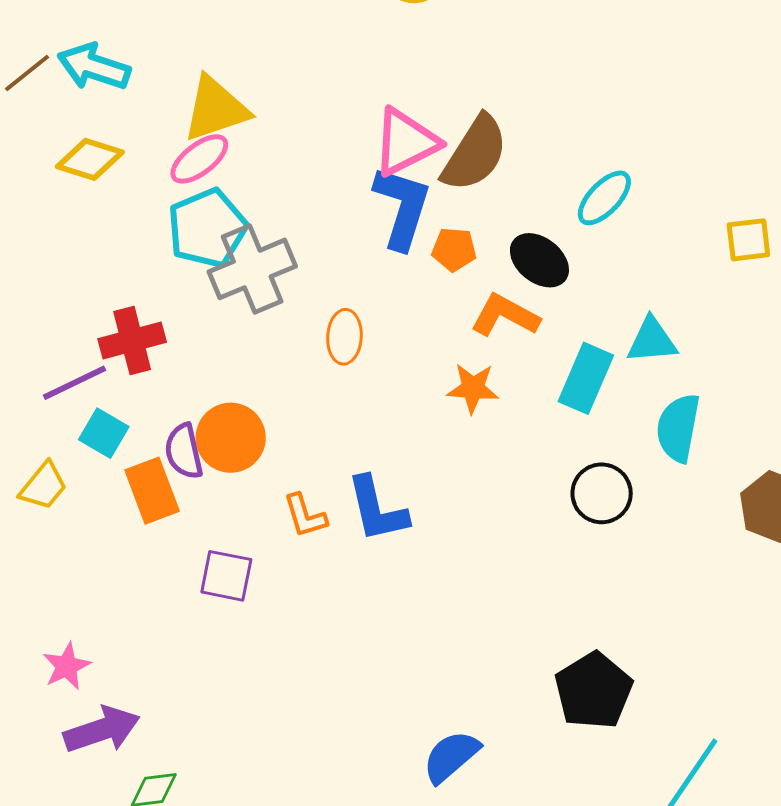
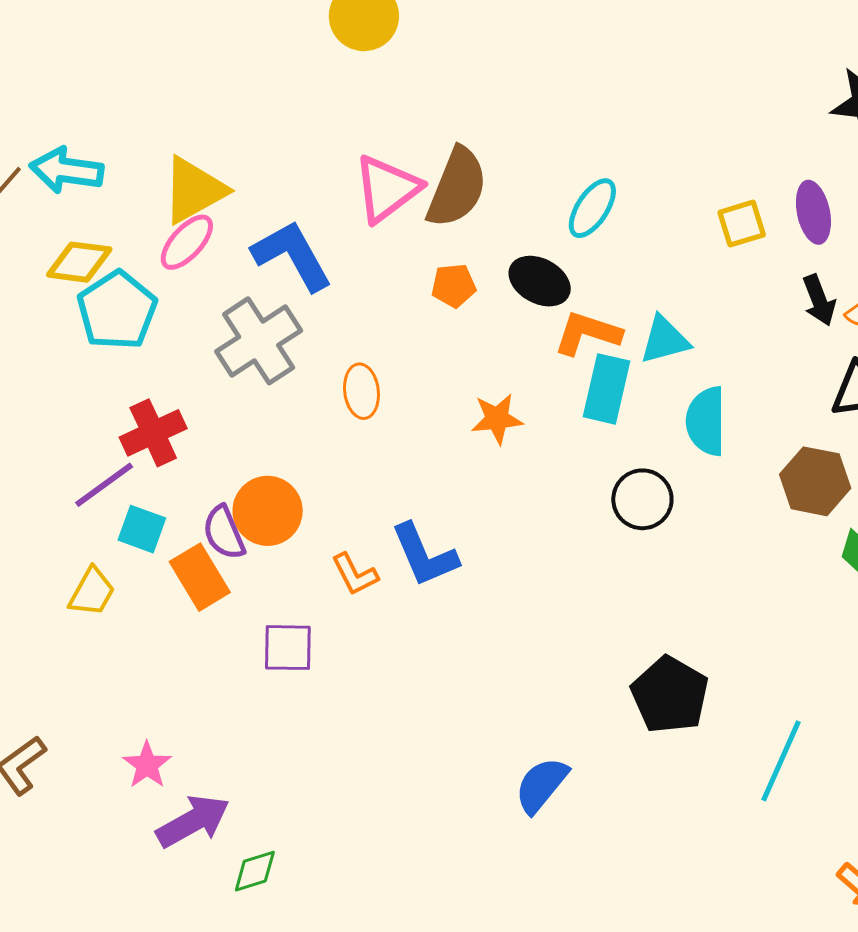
blue L-shape: (402, 207) -> (292, 255), moved, turned -36
cyan pentagon: (207, 228) -> (117, 310), moved
orange L-shape: (505, 315) -> (588, 333), moved

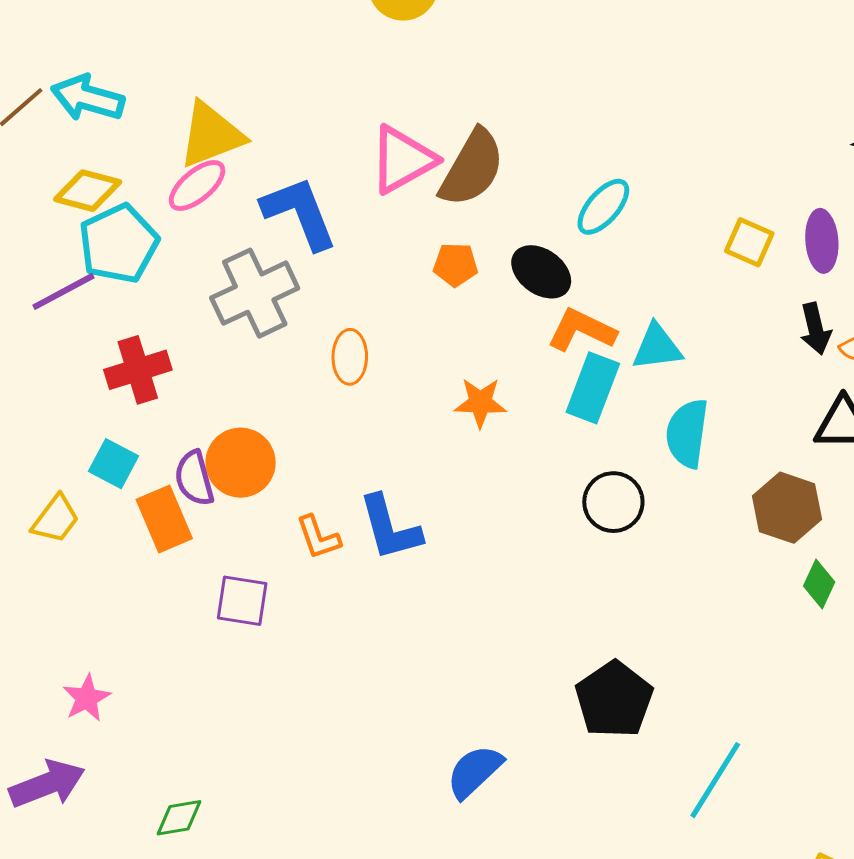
yellow square: (742, 224) -> (749, 242), turned 33
purple line: (104, 485) -> (64, 291), moved
purple arrow: (193, 821) -> (47, 784), moved

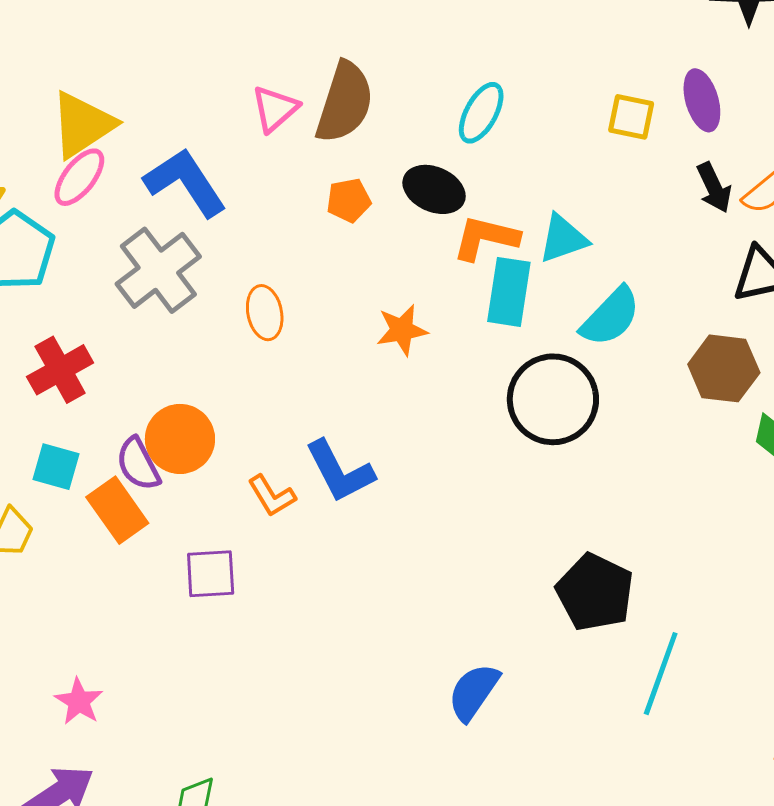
pink triangle: (403, 160) -> (275, 109), size x0.7
cyan semicircle: (687, 433) -> (611, 317), turned -132
black circle: (613, 502) -> (553, 399), size x1.5
cyan line: (715, 780) -> (661, 674), moved

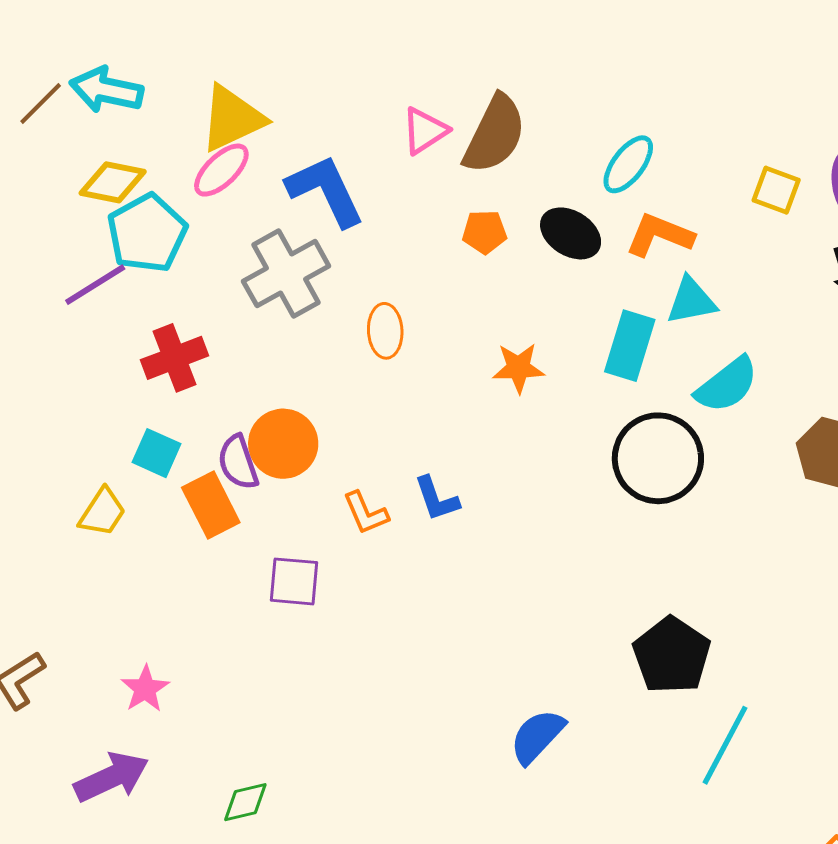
orange L-shape: (486, 238) -> (660, 235), moved
blue L-shape: (340, 471) -> (436, 499), size x0.7

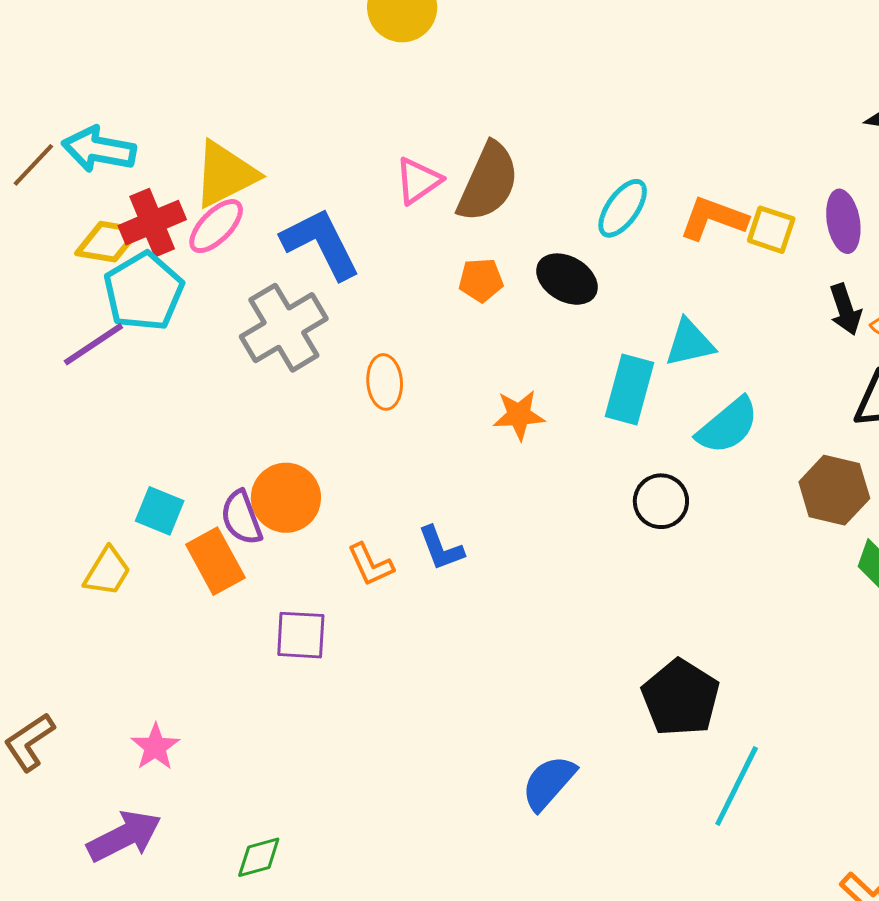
orange L-shape: (660, 235) -> (713, 218), moved
red cross: (175, 358) -> (152, 223), moved
black circle: (658, 458) -> (661, 501), size x0.6

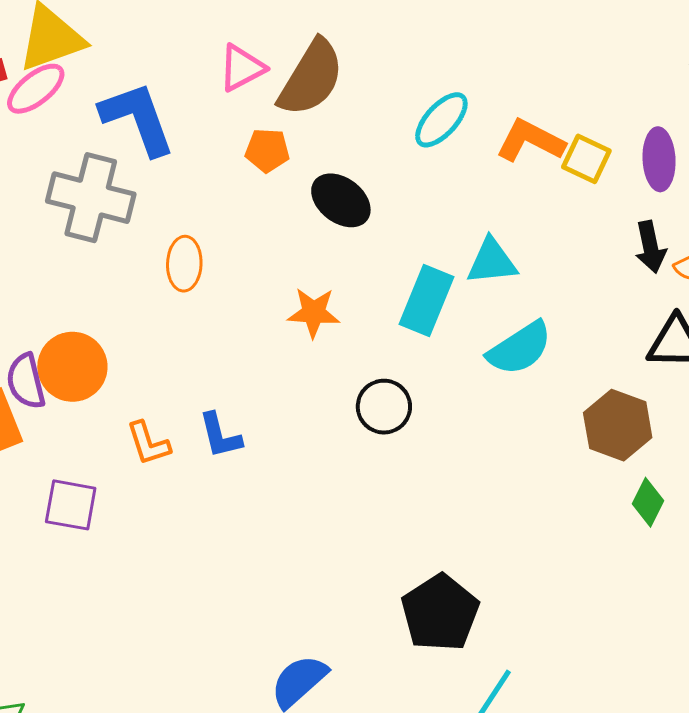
black ellipse: (567, 279) -> (341, 200), moved
orange pentagon: (481, 280) -> (267, 150), moved
gray cross: (284, 328) -> (91, 198), turned 38
black circle: (661, 501) -> (384, 407), moved

